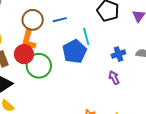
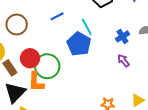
brown circle: (33, 20) -> (17, 24), moved
orange L-shape: (29, 40) -> (36, 82), moved

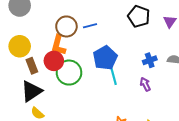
brown circle: (17, 24) -> (66, 26), moved
cyan line: (87, 27) -> (113, 76), moved
orange L-shape: (36, 82) -> (58, 45), moved

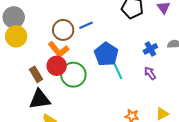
orange L-shape: (58, 45) -> (58, 49), turned -45
yellow circle: (20, 46) -> (16, 36), moved
black triangle: (31, 91) -> (40, 99), turned 35

